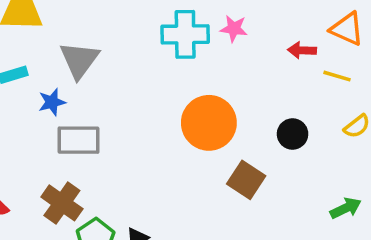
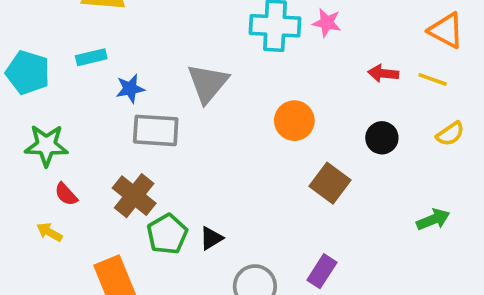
red arrow: (302, 50) -> (383, 73), moved
gray triangle: (79, 60) -> (208, 83), moved
orange circle: (209, 123) -> (294, 121), size x0.7

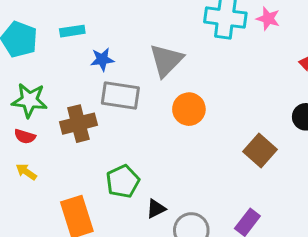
orange circle: (294, 121) -> (189, 109), moved
red semicircle: (66, 194) -> (25, 136), moved, turned -35
brown cross: (134, 196) -> (78, 124), moved, turned 32
black triangle: (211, 238) -> (156, 209), moved

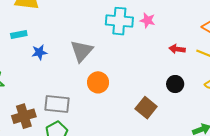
gray rectangle: (120, 95) -> (57, 104), moved
brown cross: (78, 124) -> (24, 116), moved

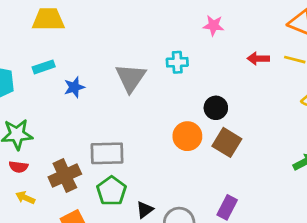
cyan cross: (119, 21) -> (177, 62), moved, size x0.6
orange circle: (98, 82) -> (187, 136), moved
black circle: (175, 84) -> (216, 108), moved

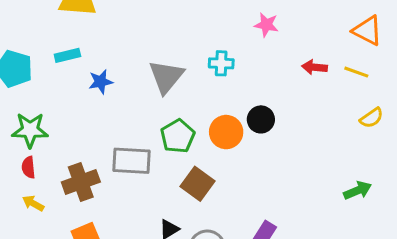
orange circle: (187, 136) -> (226, 132), moved
brown square: (227, 142) -> (197, 184), moved
red semicircle: (18, 167) -> (28, 167), turned 72
green pentagon: (111, 191) -> (178, 136), moved

